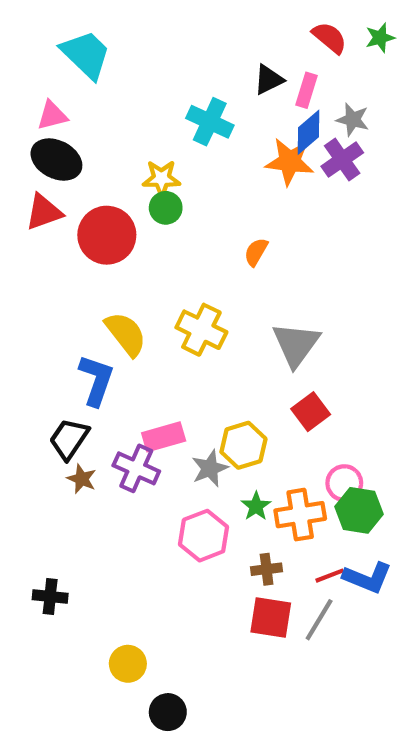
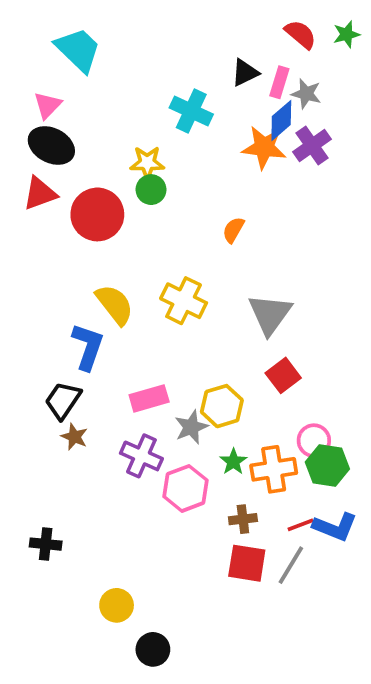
pink triangle: (52, 115) -> (48, 105), turned -32
gray star: (353, 120) -> (306, 94), moved
purple cross: (136, 468) -> (141, 456), moved

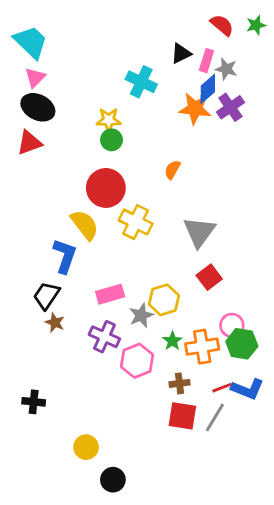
cyan trapezoid: (78, 50) -> (31, 42), moved
red circle: (97, 214) -> (106, 188), moved

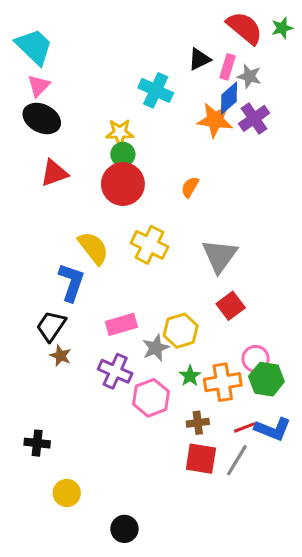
red semicircle: (222, 25) -> (245, 28), size x1.4
red triangle: (29, 143) -> (54, 173), moved
red circle: (106, 188) -> (123, 184), moved
yellow circle: (86, 447) -> (67, 493), moved

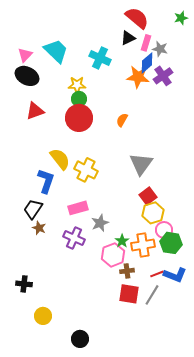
red semicircle: (245, 28) -> (137, 18), moved
cyan trapezoid: (34, 47) -> (56, 51), moved
yellow cross: (149, 245) -> (86, 170), moved
yellow hexagon: (181, 331) -> (153, 213), moved
pink hexagon: (151, 398) -> (113, 255), moved

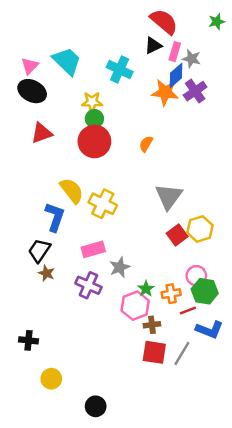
yellow hexagon: (153, 213) -> (200, 229), moved
orange cross: (143, 245) -> (171, 294), size x0.7
red line: (157, 274) -> (188, 310), moved

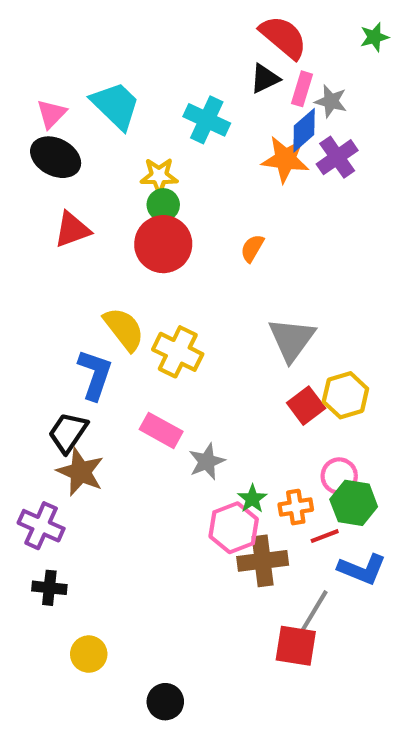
pink rectangle: (93, 249) -> (161, 430), turned 45
brown star: (46, 273) -> (80, 472), size x1.6
purple cross: (88, 285) -> (41, 526), moved
brown cross: (152, 325) -> (263, 561), size x1.6
red square: (154, 352) -> (296, 646), moved

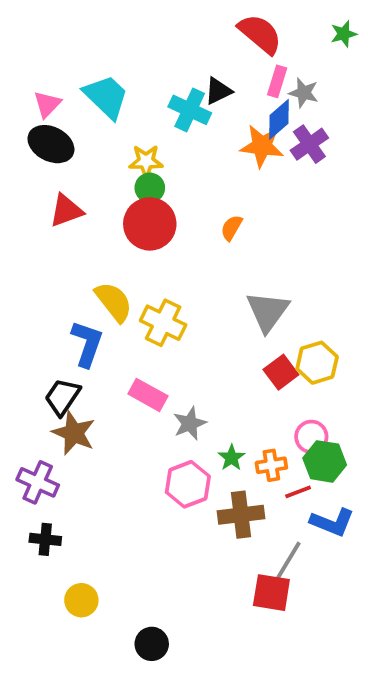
black triangle: (265, 78) -> (218, 91), moved
pink hexagon: (234, 528) -> (188, 484), moved

